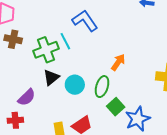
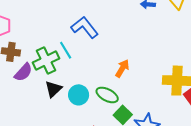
green ellipse: (102, 87) -> (107, 95), turned -75
purple semicircle: (27, 97) -> (23, 72), moved

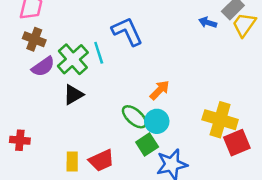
green cross: (46, 61) -> (73, 59), turned -30
cyan circle: (79, 95) -> (157, 121), moved

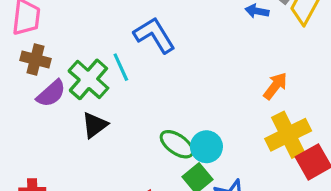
orange arrow: (160, 90) -> (275, 86), moved
yellow cross: (220, 120) -> (288, 135), turned -36

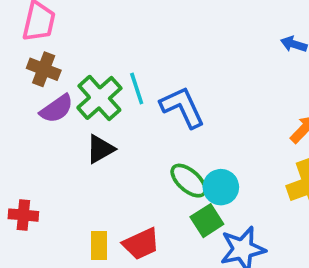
blue L-shape: (154, 35) -> (182, 107), moved

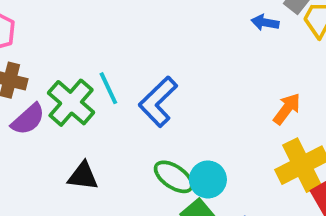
blue L-shape: (182, 107) -> (158, 102), turned -102
black triangle: (100, 149) -> (83, 176), moved, turned 44

